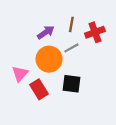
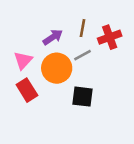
pink triangle: (20, 74) -> (23, 60), moved
red rectangle: (39, 89) -> (27, 90), moved

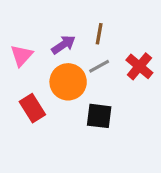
red cross: (110, 37) -> (139, 66), moved, turned -30
pink triangle: (23, 60) -> (22, 55), moved

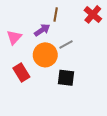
brown line: (99, 34) -> (56, 14), moved
red cross: (139, 66) -> (93, 14), moved

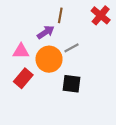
pink triangle: (14, 37) -> (21, 51), moved, turned 49
red rectangle: (21, 73) -> (23, 78), turned 72

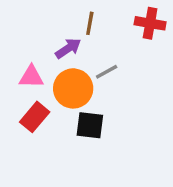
red cross: (101, 15) -> (150, 23), turned -30
black square: (71, 84) -> (90, 125), moved

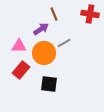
brown line: (90, 23) -> (54, 14), turned -32
black square: (90, 125) -> (49, 84), moved

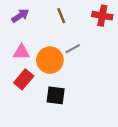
purple arrow: (41, 29) -> (20, 16), moved

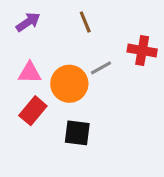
red cross: (102, 16) -> (142, 50), moved

